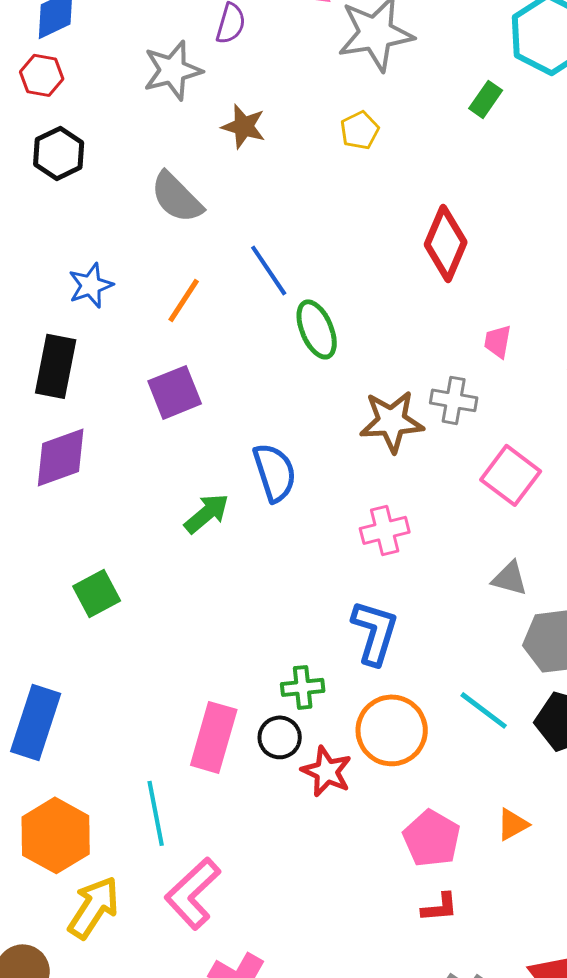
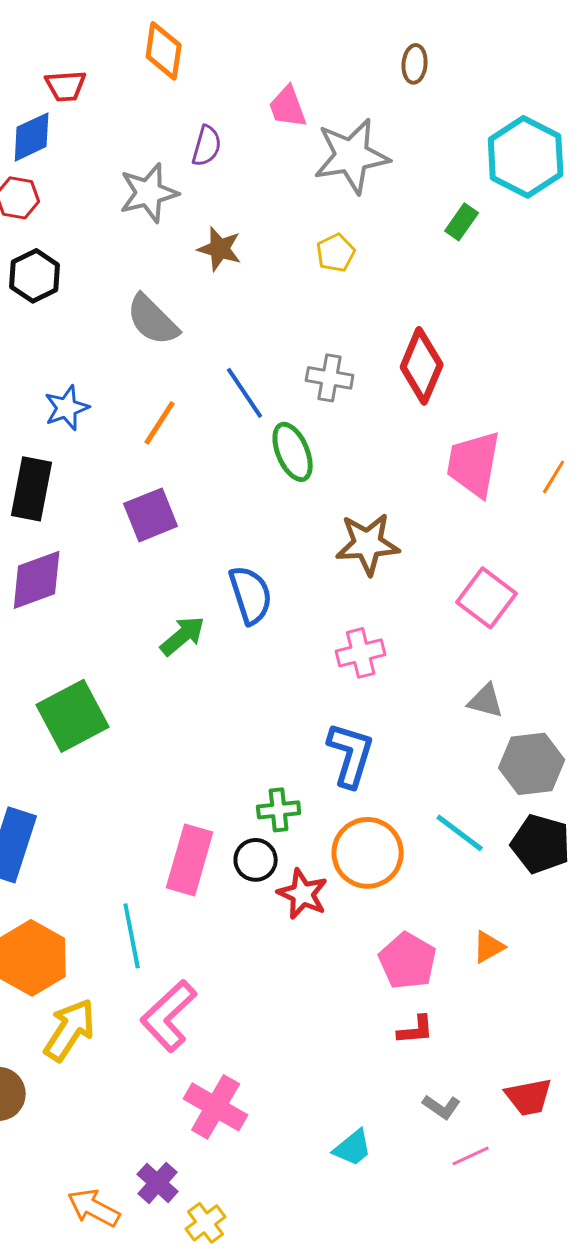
pink trapezoid: (498, 341) -> (474, 464), size x2.0
gray cross: (454, 400) -> (330, 378), moved
green square: (97, 593) -> (73, 716), size x1.5

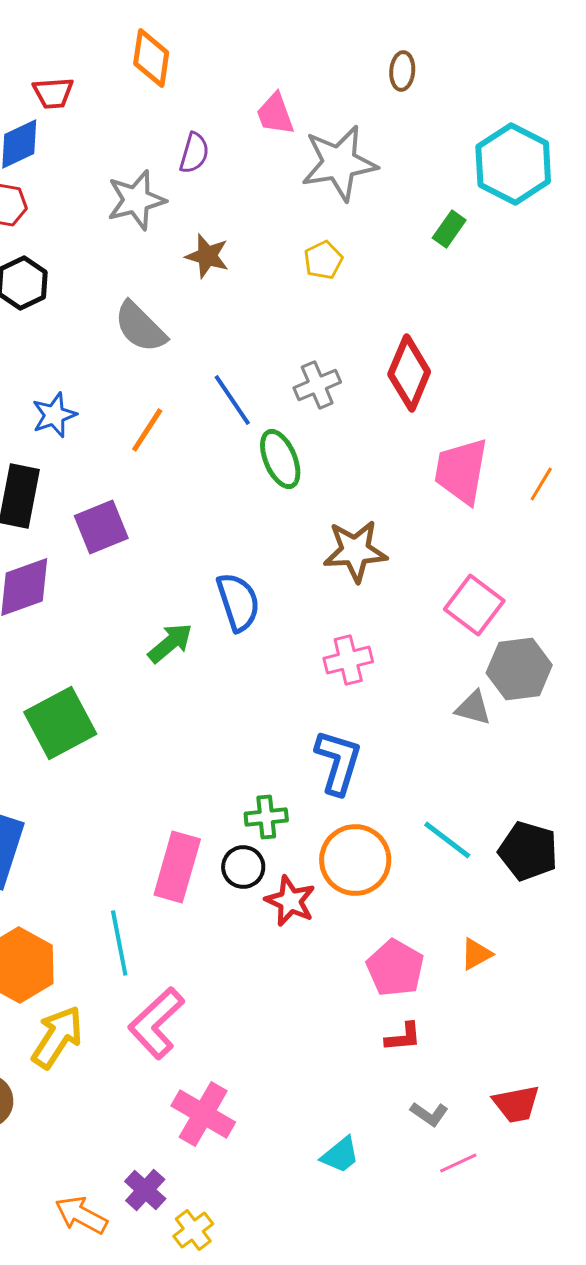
gray cross: (330, 378) -> (317, 385), turned -33
purple square: (151, 515) -> (101, 527), moved
gray hexagon: (532, 764) -> (519, 669), moved

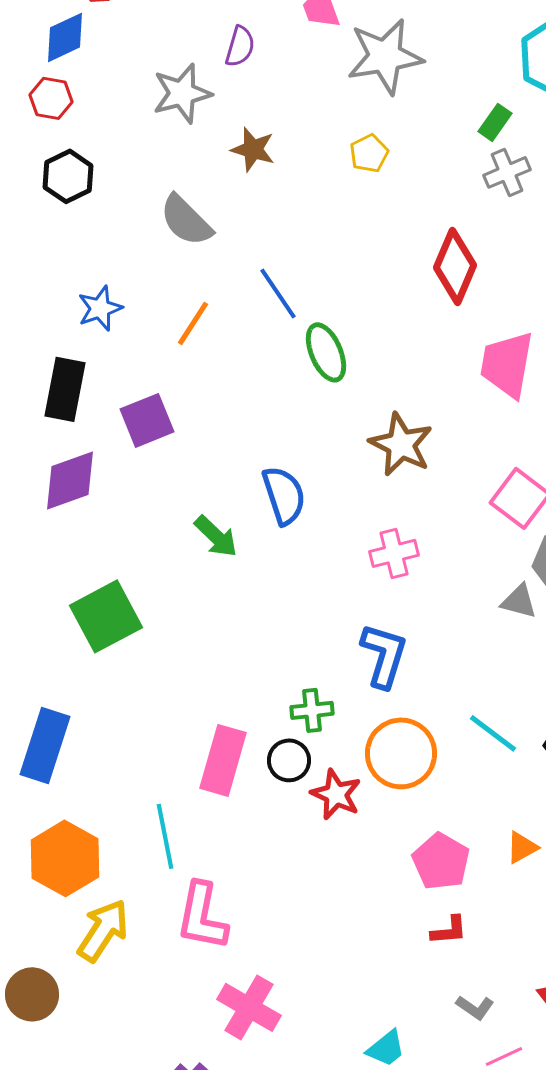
gray cross: (317, 385) -> (507, 172), moved
brown star: (355, 551) -> (401, 444), turned 30
green arrow: (170, 643) -> (216, 536), turned 84
pink L-shape: (156, 1023) -> (202, 916), turned -36

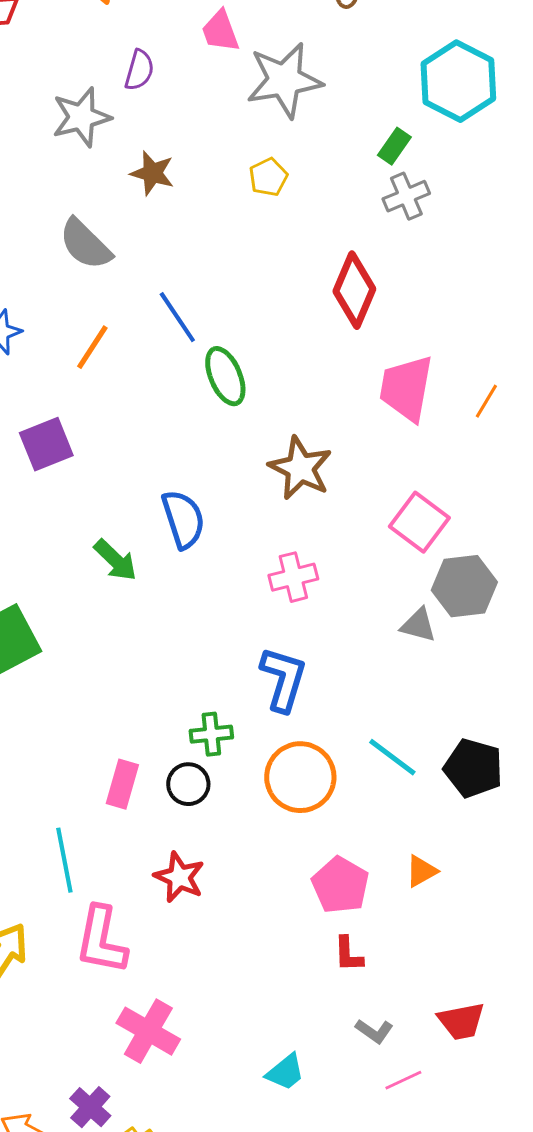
pink rectangle: (223, 760) -> (122, 784), size x0.7
red star: (336, 794) -> (179, 877), moved
red L-shape: (449, 930) -> (348, 954), turned 93

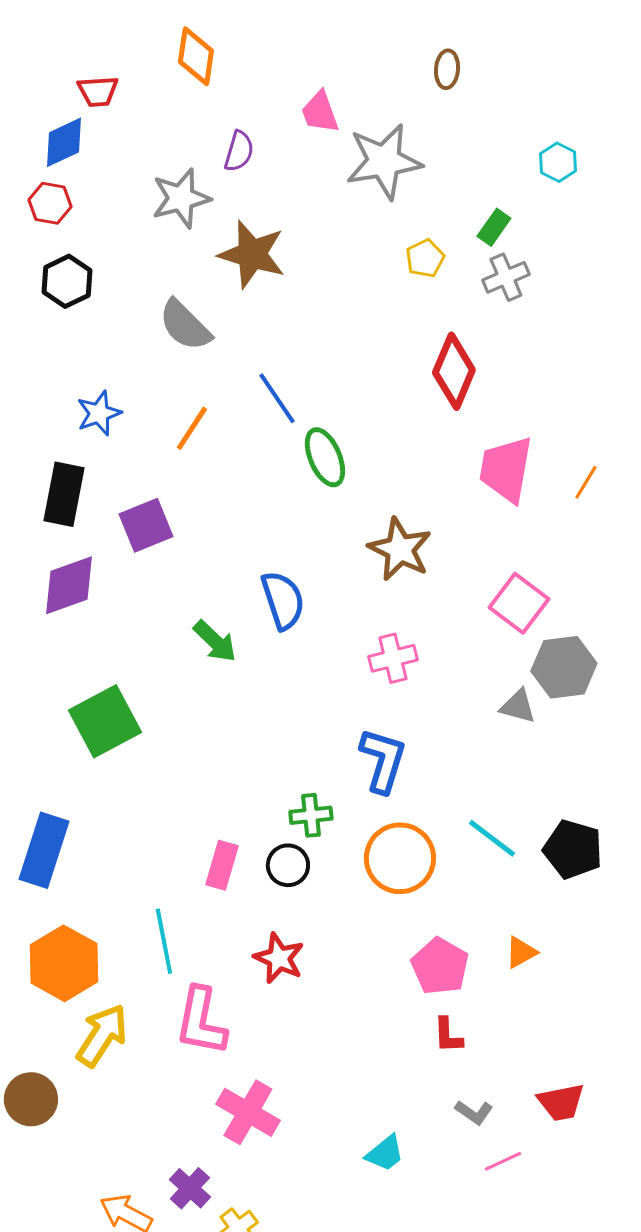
cyan hexagon: (458, 81) -> (558, 162), size x0.5
brown star: (152, 173) -> (252, 254), size x1.5
yellow pentagon: (268, 177) -> (425, 258), moved

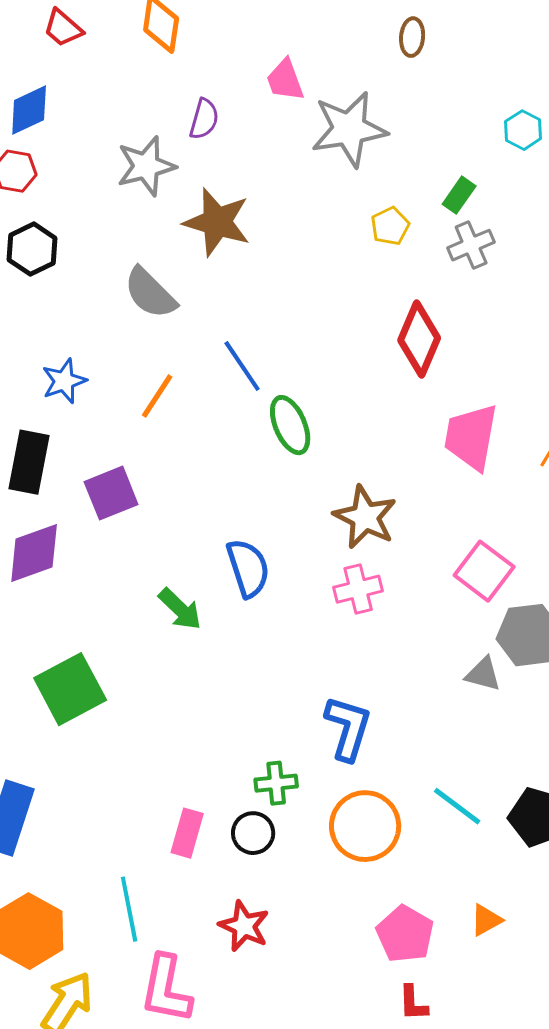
red trapezoid: (98, 91) -> (63, 28), moved, turned 45
pink cross: (393, 658) -> (358, 589), moved

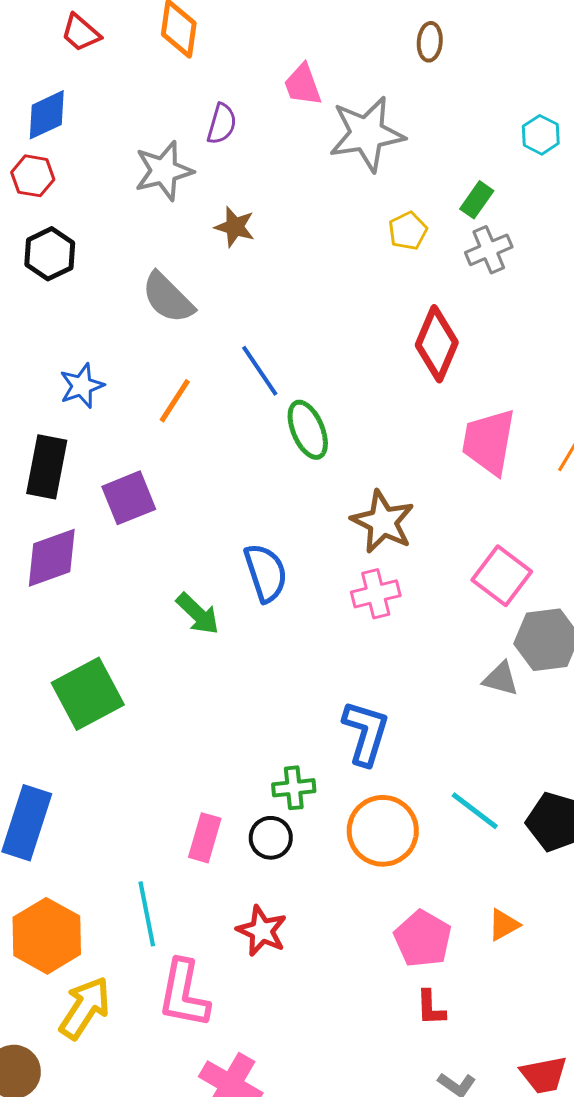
brown star: (217, 222) -> (235, 227), size x0.6

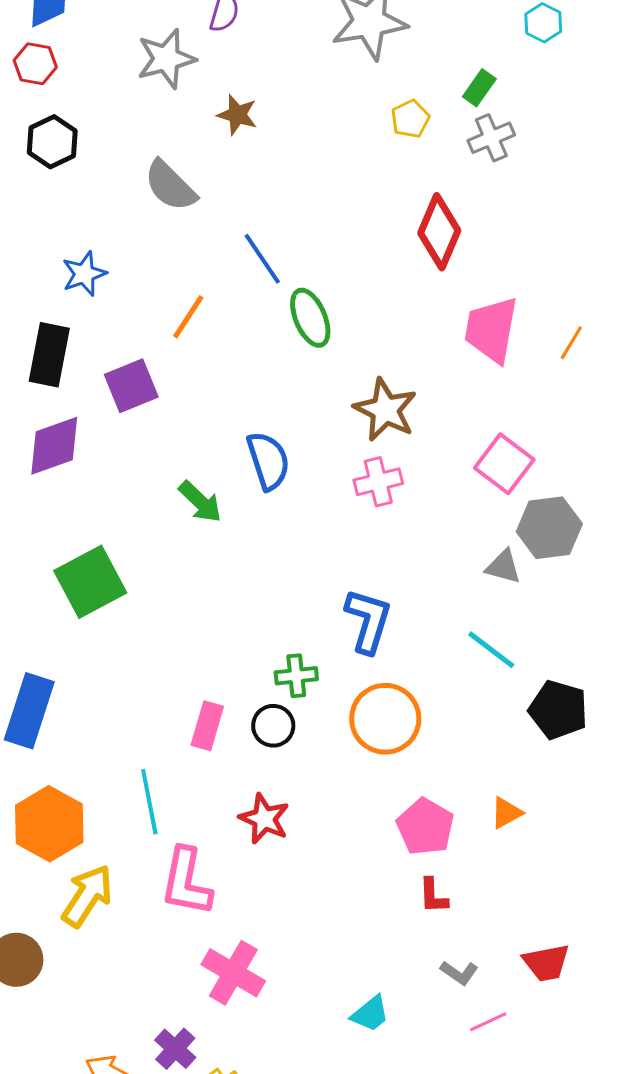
orange line: (175, 401) -> (188, 317), moved
cyan line: (475, 811) -> (491, 650), moved

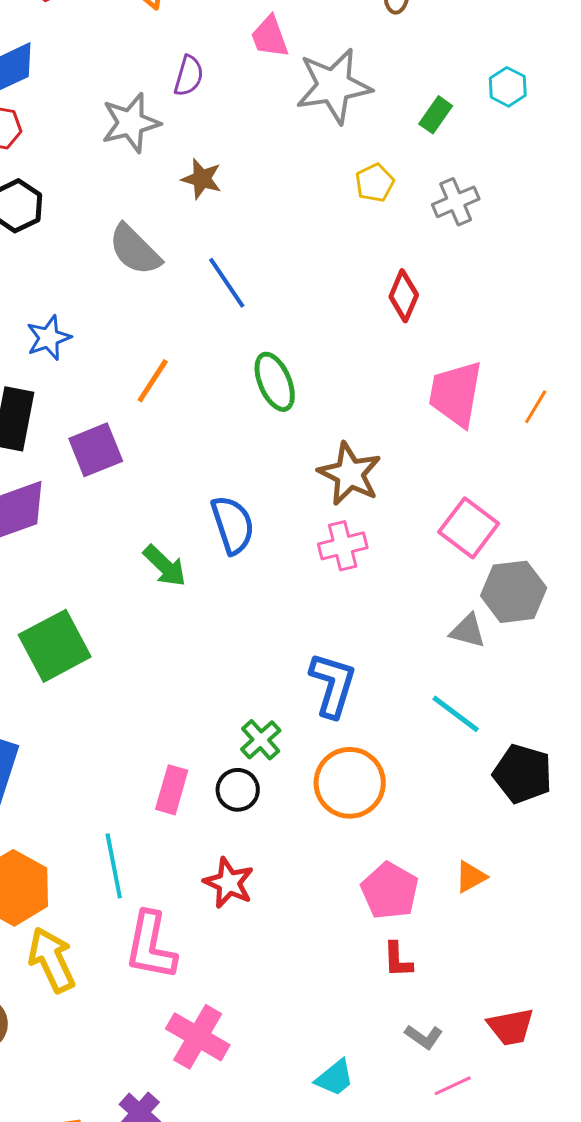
green rectangle: (479, 88) -> (436, 115), moved
red diamond: (439, 232) -> (404, 296), size x0.7
blue line: (262, 259) -> (227, 283), moved
green cross: (296, 676) -> (261, 740), turned -36
yellow arrow: (87, 896) -> (52, 960), turned -58

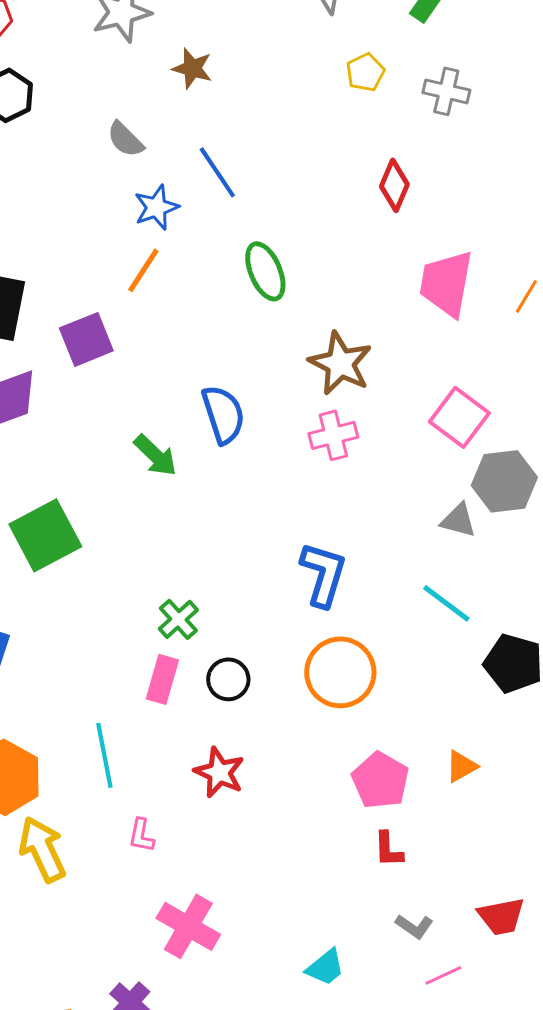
gray cross: (456, 202) -> (446, 91), turned 36
gray semicircle: (135, 250) -> (125, 139), size x0.7
blue star: (49, 338) -> (156, 207), moved
green cross: (261, 740) -> (178, 619), moved
pink L-shape: (151, 946) -> (141, 835), size x0.5

